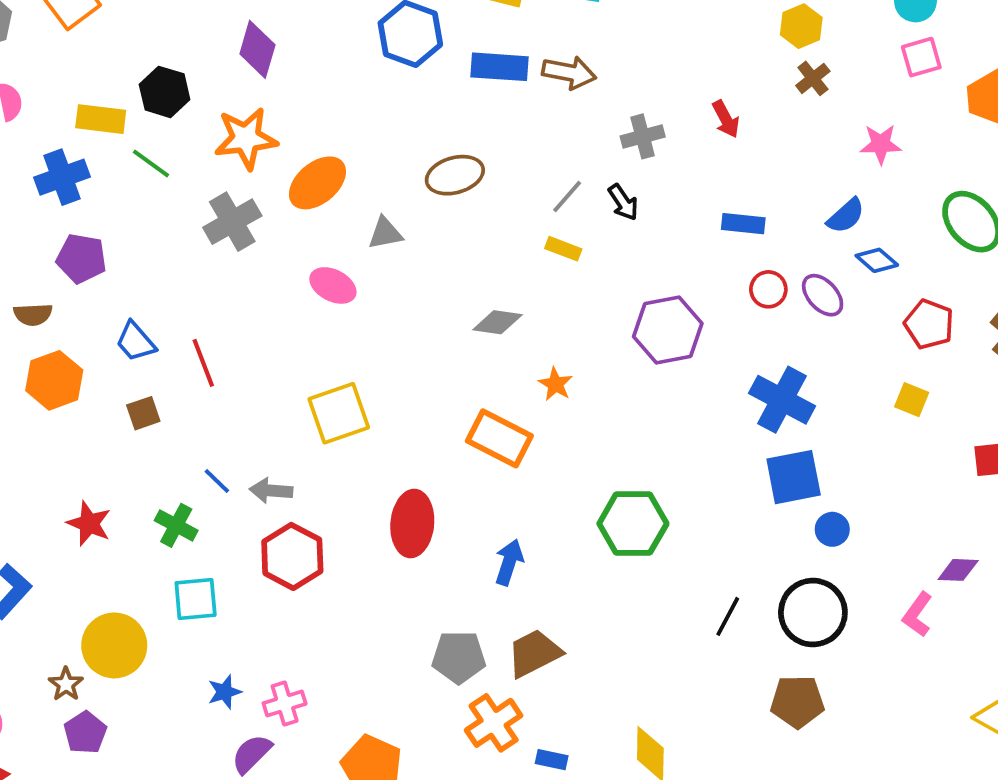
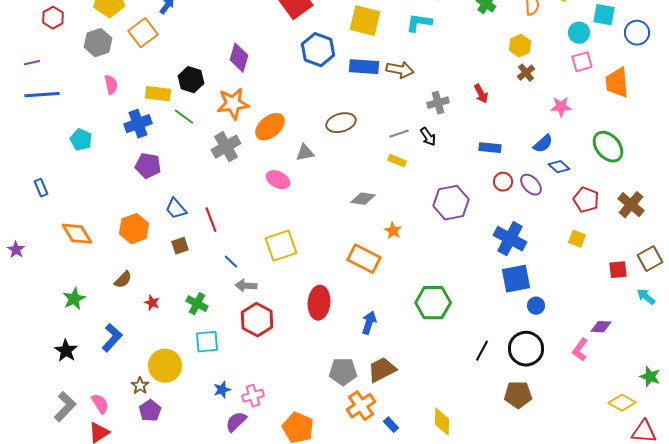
gray line: (567, 196) -> (399, 134), turned 30
brown semicircle: (33, 315) -> (123, 280), moved, turned -42
blue line: (217, 481) -> (231, 262), moved
red star: (89, 524) -> (152, 303), size x0.7
blue rectangle: (552, 760) -> (391, 425), turned 35

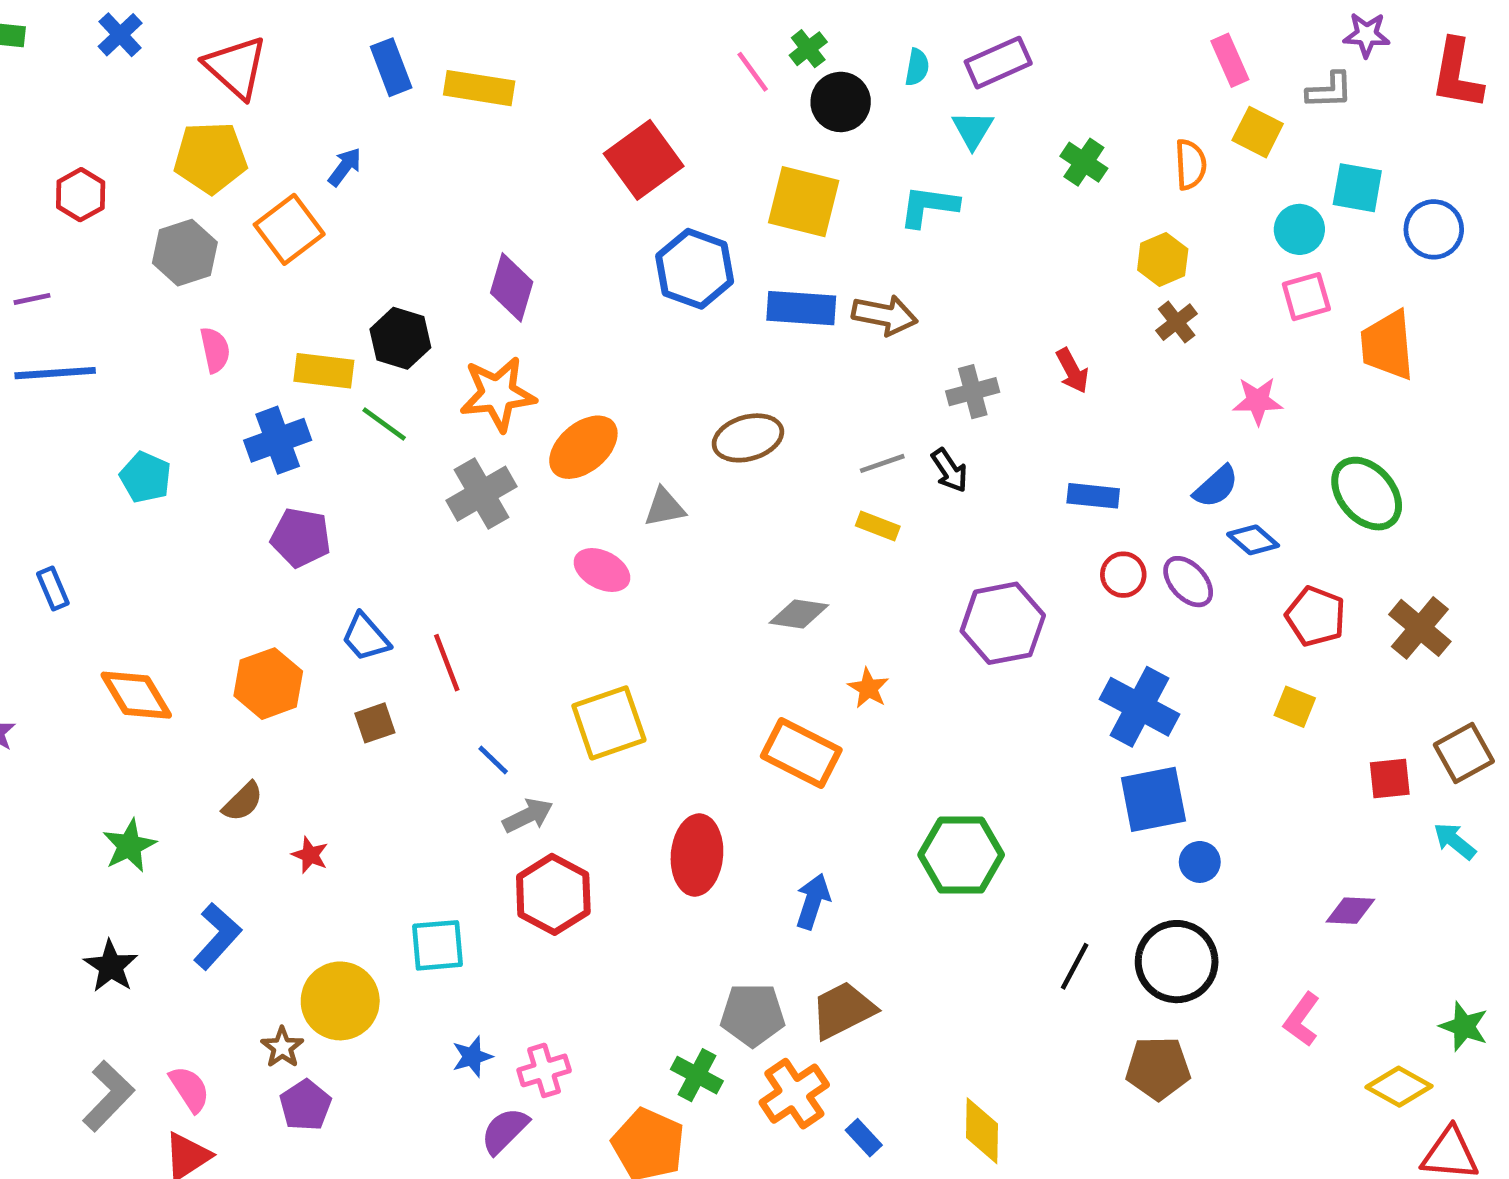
gray arrow: (246, 286) -> (528, 816), turned 150
green cross: (197, 304) -> (697, 1075), moved
pink L-shape: (580, 350) -> (1302, 1019), moved

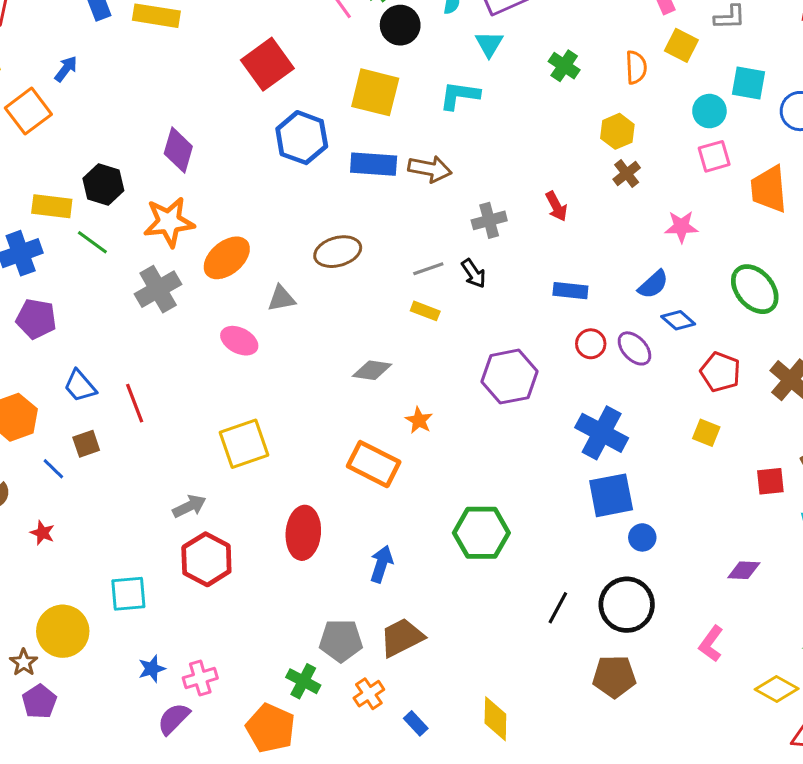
blue line: (493, 760) -> (53, 469), moved
orange cross: (794, 1094) -> (369, 694), size x0.7

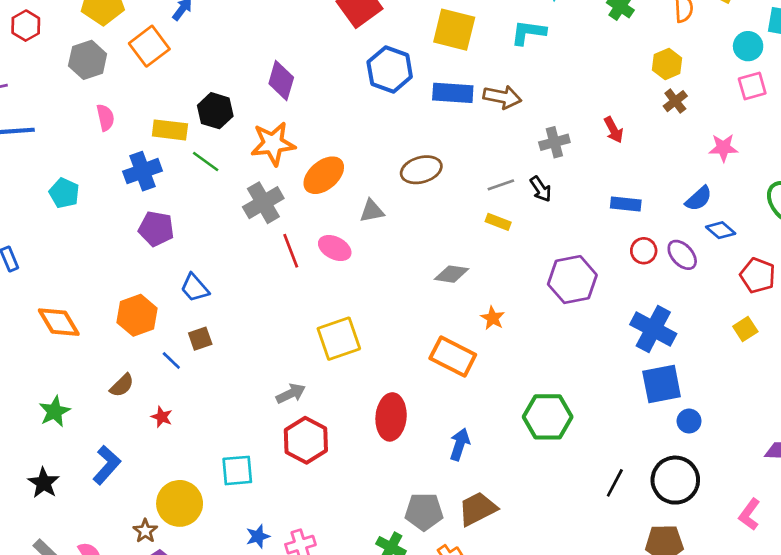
red line: (135, 403) -> (291, 251), moved
yellow square: (706, 433) -> (745, 329), turned 35

